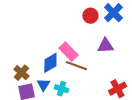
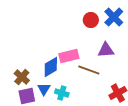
pink rectangle: (68, 52) -> (69, 56), turned -60
brown line: (76, 66) -> (89, 70), moved

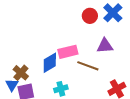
blue triangle: (44, 89) -> (12, 85), moved
cyan cross: (62, 93) -> (61, 89), turned -32

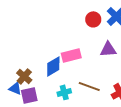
brown line: (88, 66) -> (89, 86), moved
blue triangle: (12, 85) -> (15, 88), turned -40

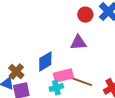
purple triangle: (108, 49) -> (78, 43), moved
pink rectangle: (71, 55) -> (63, 76), moved

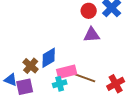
purple triangle: (78, 43) -> (92, 35), moved
brown cross: (16, 72) -> (31, 66), moved

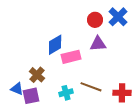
blue diamond: (49, 58) -> (55, 45), moved
pink rectangle: (67, 72) -> (71, 57), moved
red cross: (116, 84) -> (122, 93), turned 30

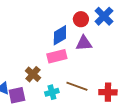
blue diamond: (55, 45) -> (60, 35), moved
brown cross: (37, 75) -> (33, 74), moved

